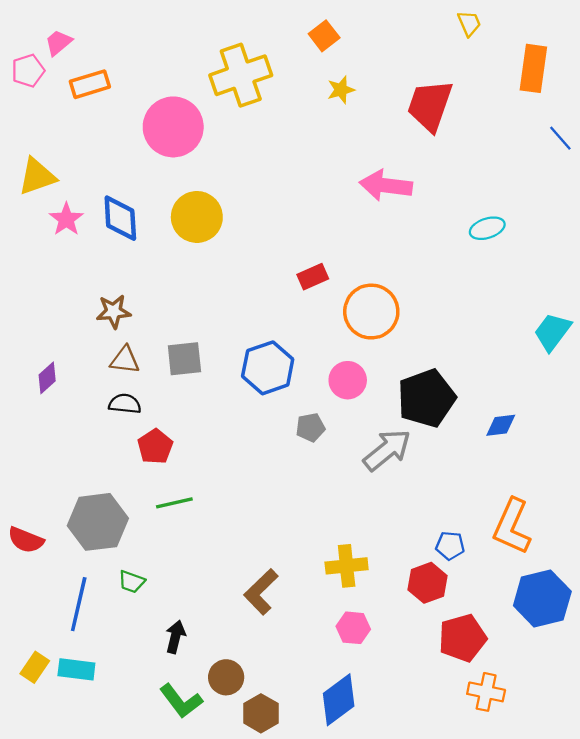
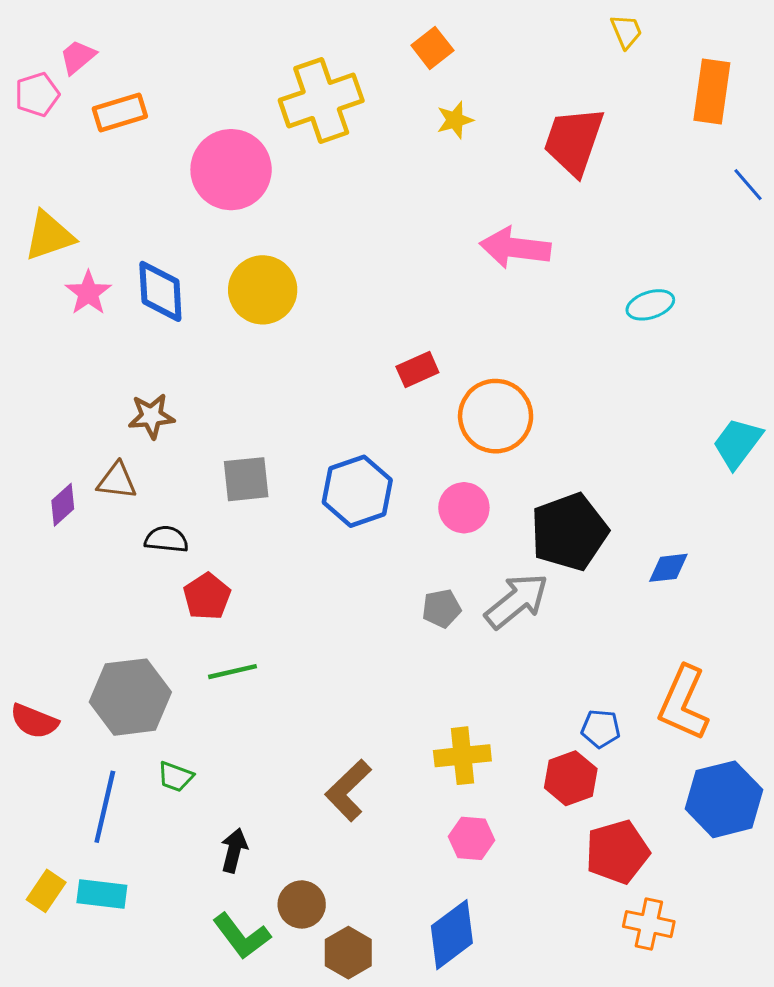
brown triangle: (125, 360) -> (117, 481), moved
gray pentagon: (311, 427) -> (441, 608), moved

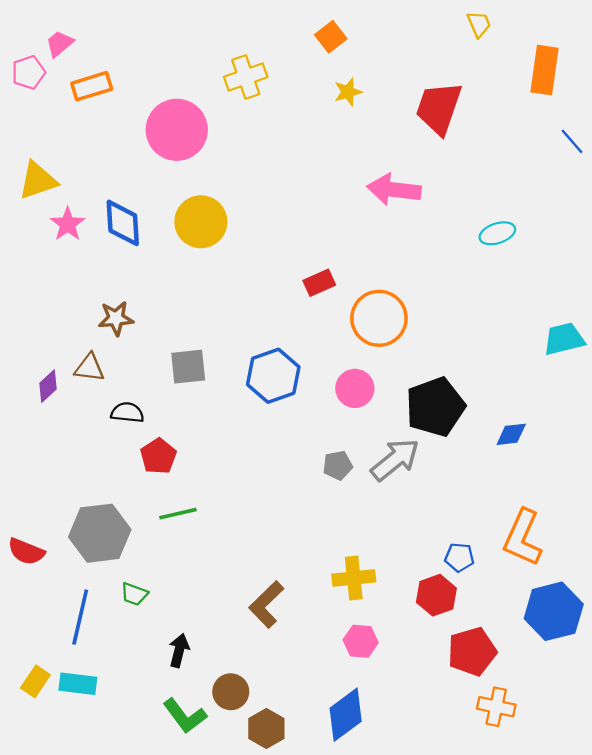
yellow cross: (321, 100) -> (246, 77), size x0.7
cyan trapezoid: (737, 443) -> (564, 339), turned 39

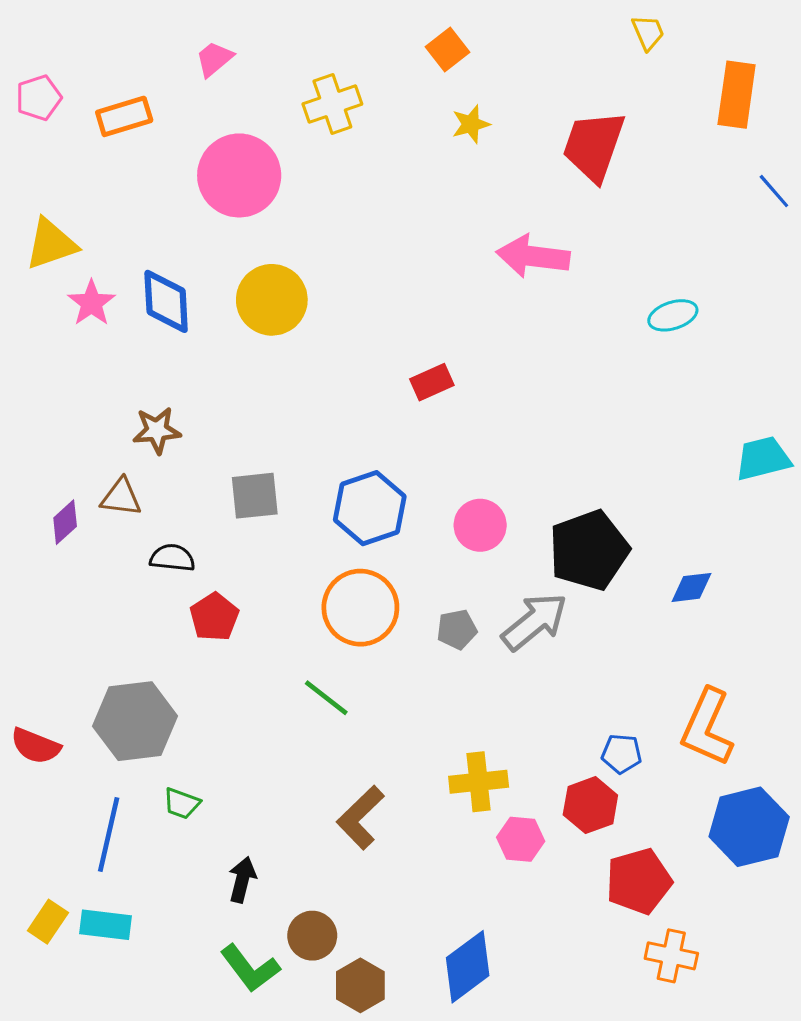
pink trapezoid: (60, 44) -> (214, 59), moved
orange circle: (379, 318) -> (360, 608), moved
green line: (178, 514) -> (326, 698), moved, turned 51
pink hexagon: (361, 641) -> (521, 839), moved

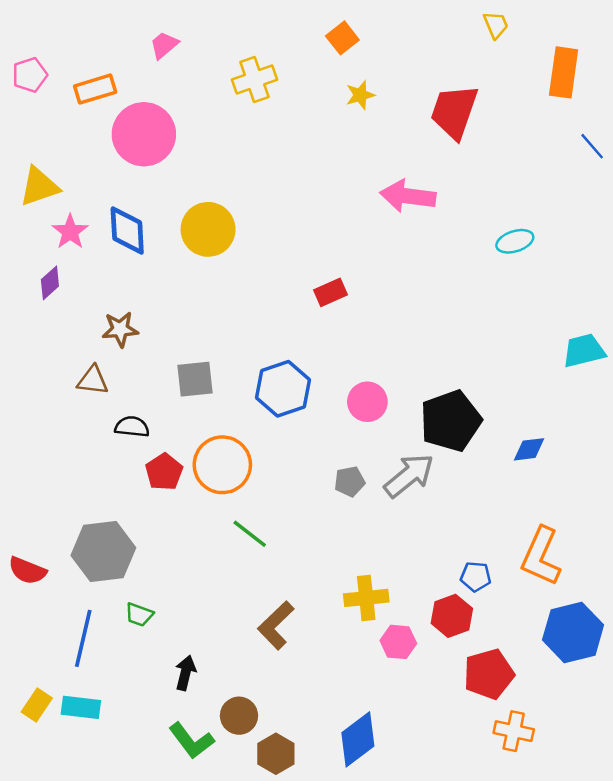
pink circle: (239, 175) -> (144, 134), moved
purple diamond: (65, 522) -> (50, 283), moved
orange circle: (360, 608) -> (222, 465), moved

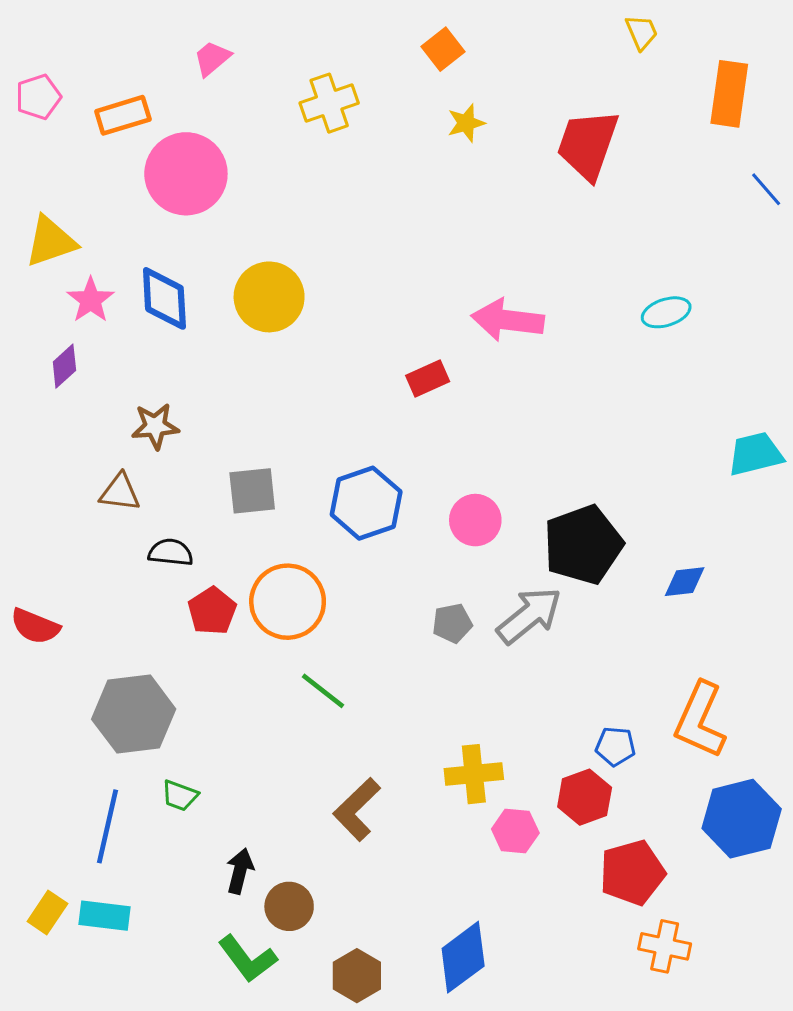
pink arrow: (408, 196) -> (508, 320), moved
red semicircle: (27, 571) -> (35, 626), moved
brown circle: (239, 716) -> (289, 906), moved

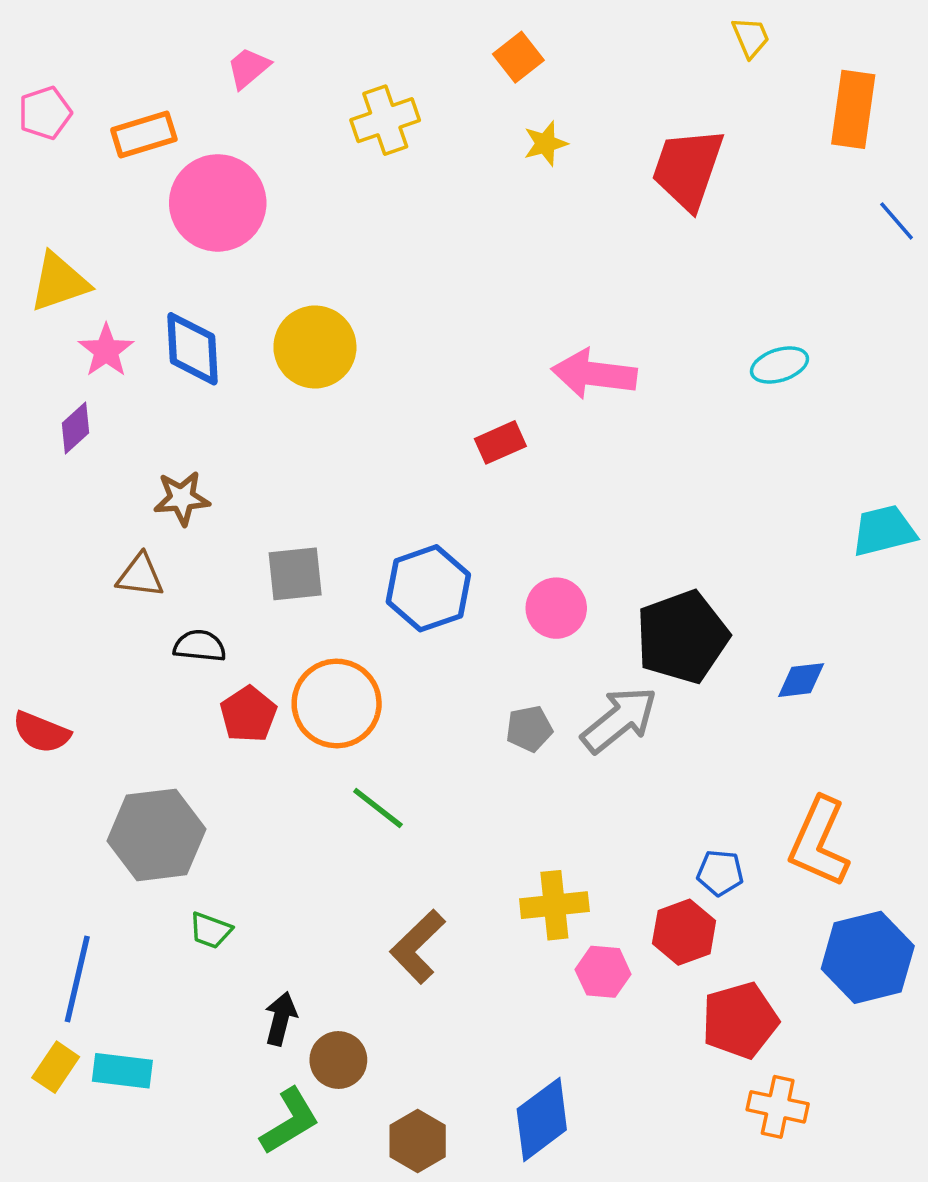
blue line: (108, 826) -> (77, 979), moved
green L-shape: (248, 959) -> (290, 1121), turned -84

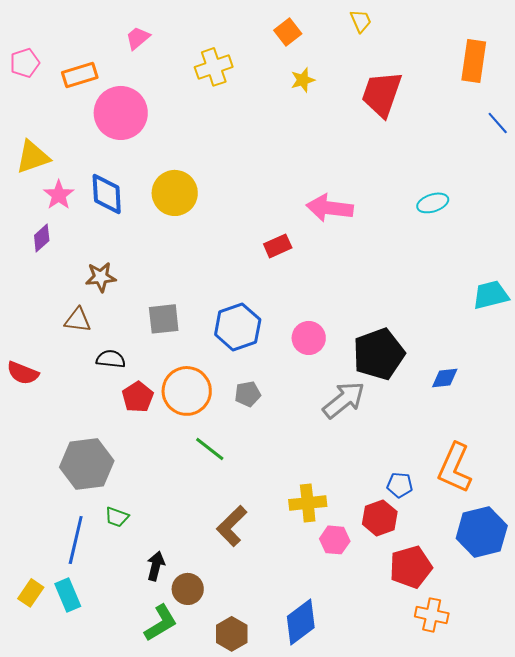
yellow trapezoid: (751, 37) -> (361, 21), moved
gray pentagon: (529, 729) -> (248, 394), moved
red semicircle: (41, 732) -> (23, 373), moved
blue line: (77, 979) -> (76, 540), moved
cyan rectangle: (122, 1071) -> (68, 595), turned 60

